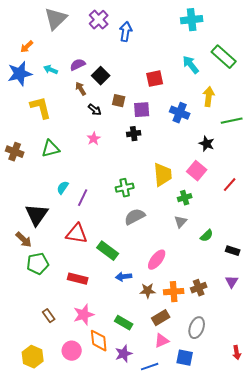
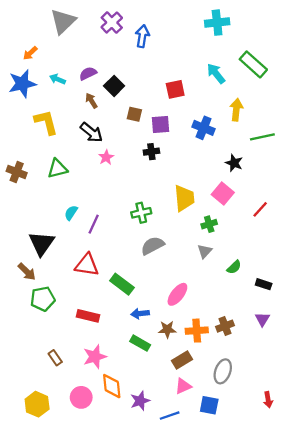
black arrow: (95, 110) -> (91, 132), moved, size x1.5
green rectangle: (124, 323) -> (140, 343), moved

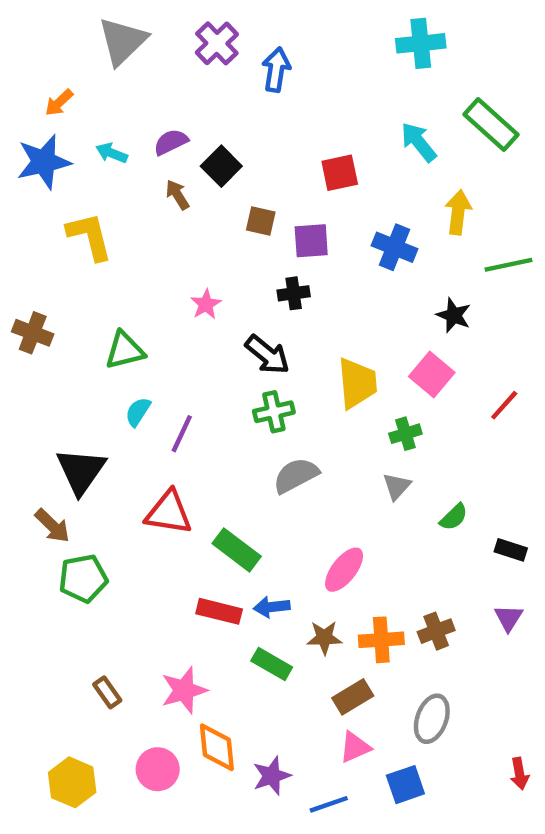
black arrow: (91, 132) -> (267, 355), moved
green triangle: (57, 169) -> (125, 350), moved
red rectangle: (88, 316) -> (219, 611), moved
blue square: (209, 405) -> (405, 785), turned -30

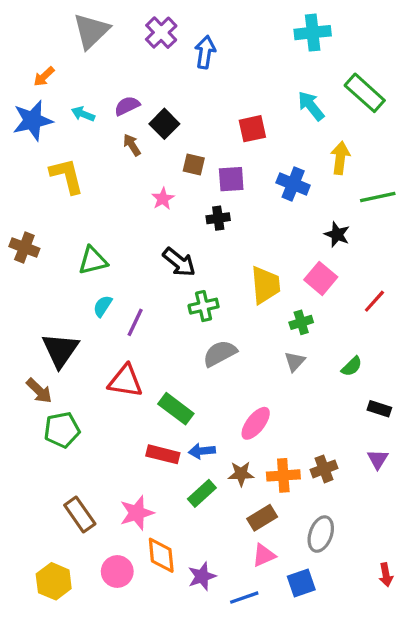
pink star: (206, 304) -> (163, 199), moved
black arrow: (267, 355) -> (179, 262), moved
green semicircle: (454, 517) -> (352, 366), moved
green rectangle: (272, 664) -> (202, 493), turned -72
brown rectangle: (107, 692) -> (80, 515), size x1.5

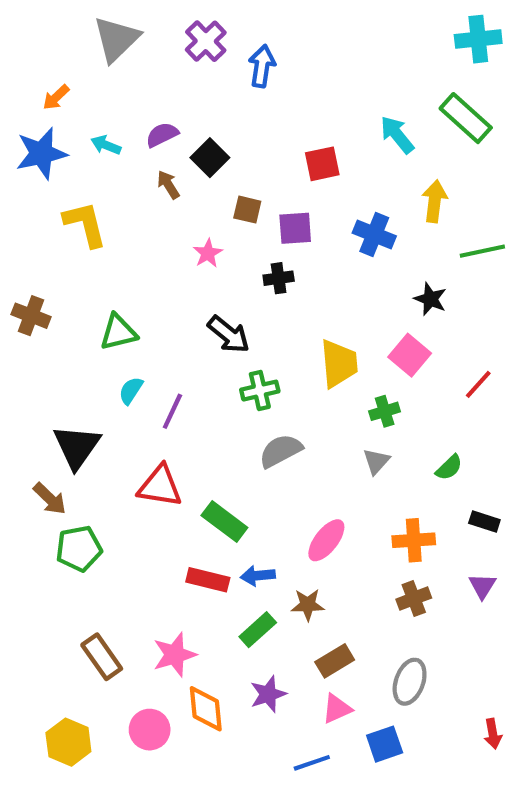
cyan cross: (313, 33) -> (478, 39), moved
orange cross: (283, 475) -> (414, 540), moved
purple star: (202, 576) -> (268, 694), moved

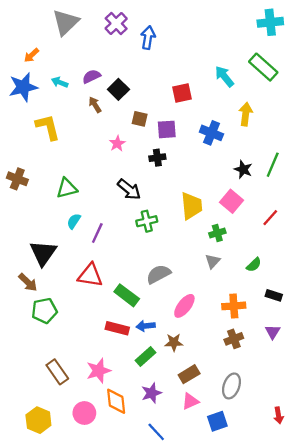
green line: (482, 251) -> (273, 165), moved, turned -55
gray semicircle: (281, 451) -> (159, 274), moved
blue line: (312, 763) -> (156, 432), moved, turned 66

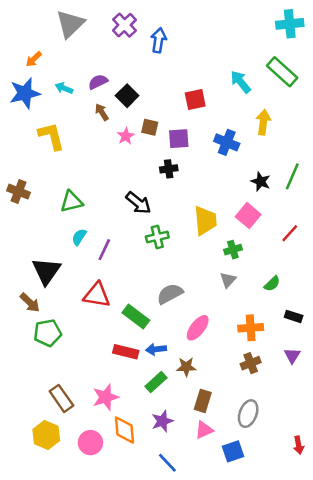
pink star: (117, 144) -> (126, 136), moved
brown rectangle: (189, 374) -> (203, 401), turned -42
yellow hexagon: (38, 420) -> (46, 435), moved

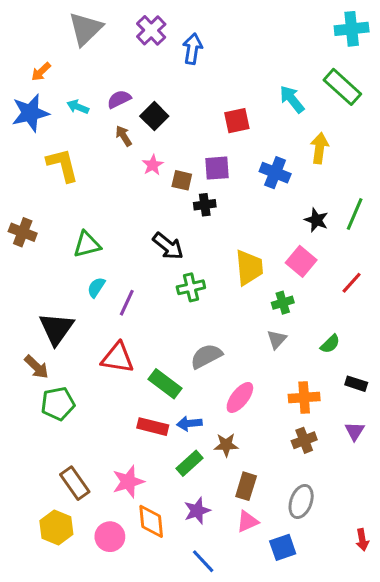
brown square: (150, 127) -> (182, 180), moved

